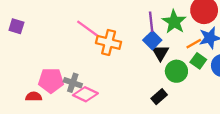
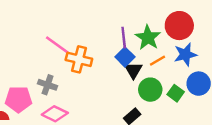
orange line: (194, 44) -> (158, 61), moved
green square: (198, 61) -> (176, 93), moved
gray cross: (73, 83) -> (48, 85), moved

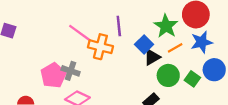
purple line: (124, 38) -> (119, 26), moved
black triangle: (133, 70) -> (152, 57), turned 30
pink pentagon: (18, 99) -> (53, 75), moved, turned -30

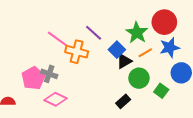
purple line: (119, 26) -> (94, 33), turned -42
green square: (192, 79) -> (161, 91), moved

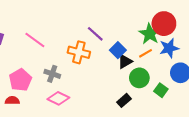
green star: (137, 33) -> (150, 34), moved
pink line: (58, 39) -> (35, 40), moved
pink pentagon: (33, 78) -> (20, 80), moved

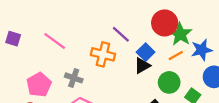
red circle: (164, 24) -> (165, 23), moved
black triangle: (125, 61) -> (142, 66), moved

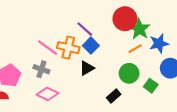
pink line: (55, 41) -> (48, 48), moved
blue square: (146, 52) -> (91, 46), moved
black triangle: (142, 66) -> (87, 68), moved

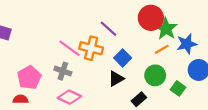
blue square: (91, 46) -> (123, 58), moved
black triangle: (87, 68) -> (116, 79), moved

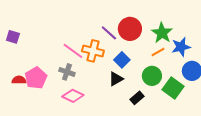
red circle: (151, 18) -> (130, 29), moved
green square: (178, 88) -> (173, 88), size x1.5
red semicircle: (21, 99) -> (19, 80), moved

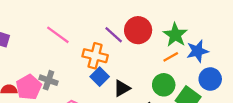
pink line: (73, 51) -> (58, 35), moved
blue square: (122, 60) -> (100, 77), moved
gray cross: (67, 72) -> (49, 80), moved

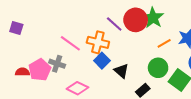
pink line: (58, 35) -> (70, 43), moved
green star: (175, 35) -> (153, 18), moved
black triangle: (122, 88) -> (121, 71), turned -49

